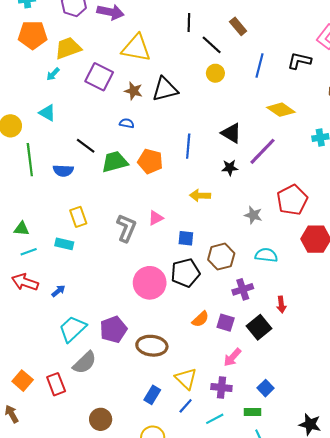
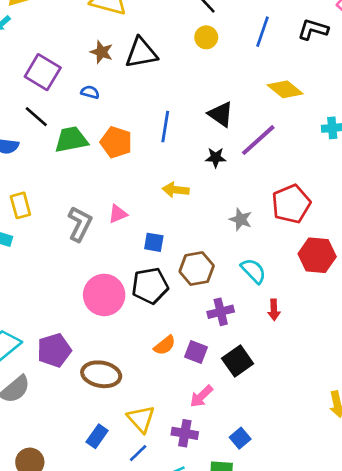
purple square: (99, 77) -> (43, 72), moved
cyan semicircle: (266, 255) -> (253, 271), turned 35
red arrow: (281, 305) -> (274, 310), moved

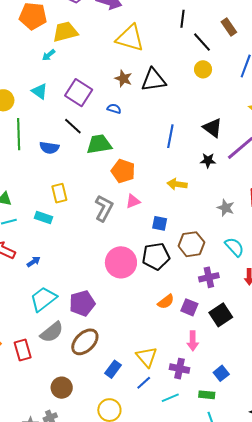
orange pentagon: (116, 142) -> (123, 171), moved
brown ellipse: (101, 374) -> (85, 342), moved, turned -56
pink arrow: (201, 396) -> (193, 341), turned -48

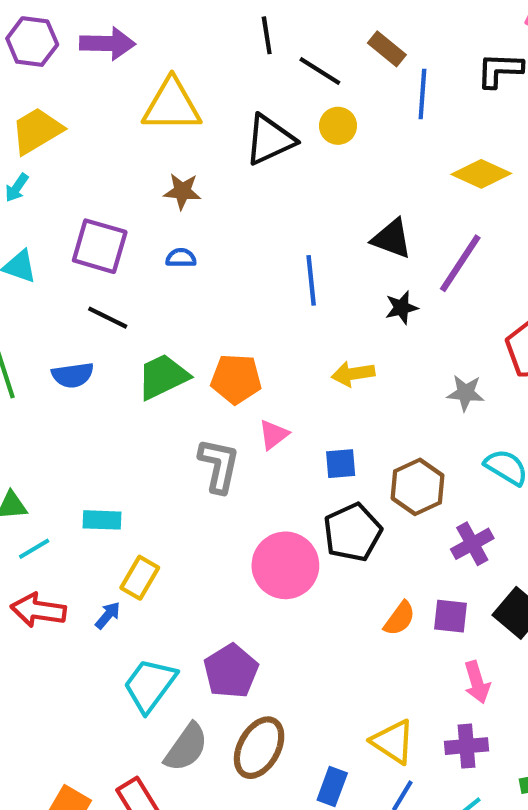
brown rectangle: (229, 27) -> (387, 49), moved
black triangle: (154, 80) -> (270, 140), moved
green trapezoid: (99, 144) -> (163, 377), moved
yellow rectangle: (59, 193) -> (140, 578), moved, turned 60

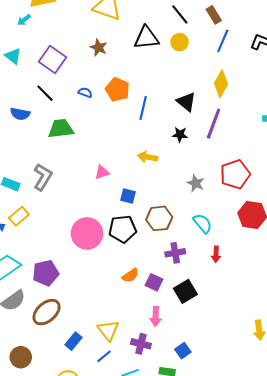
yellow diamond: (481, 174) -> (221, 84), moved, turned 76
blue semicircle: (181, 258) -> (85, 93), moved
purple line: (460, 263) -> (214, 124), turned -32
orange pentagon: (236, 379) -> (117, 90), moved
gray L-shape: (219, 465) -> (43, 177), moved

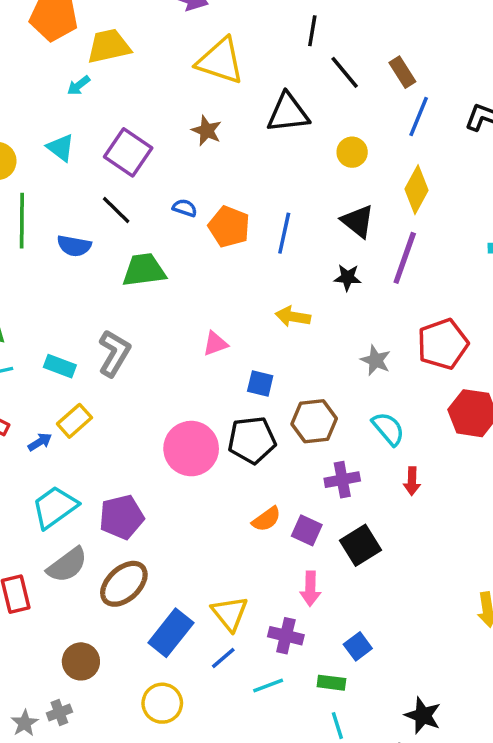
yellow circle: (180, 42) -> (352, 152), moved
orange pentagon: (117, 90) -> (229, 227), moved
blue rectangle: (74, 341) -> (171, 633), size x1.5

